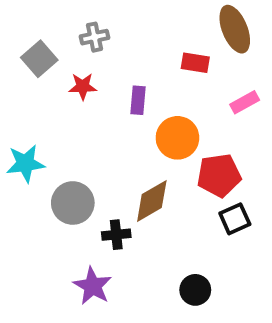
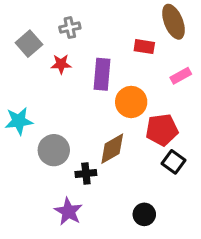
purple rectangle: (138, 100) -> (102, 74), size x1.5
black square: (235, 219) -> (173, 162), turned -30

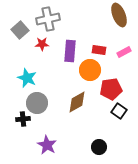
gray cross: (70, 28) -> (48, 19), size x1.6
red rectangle: (144, 47) -> (99, 50), moved
cyan star: (19, 121) -> (27, 78), moved, turned 30
black cross: (86, 174) -> (23, 119), moved

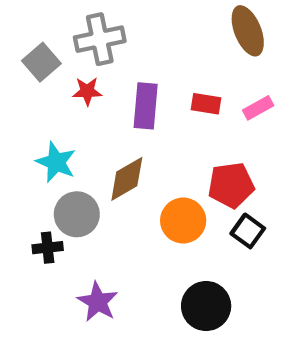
orange circle: (90, 70) -> (183, 221), moved
brown diamond: (77, 102) -> (127, 179), moved
black circle: (99, 147) -> (206, 306), size x1.5

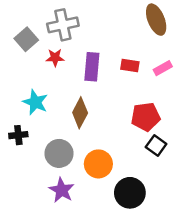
brown diamond: (127, 179) -> (80, 113), turned -32
gray circle: (77, 214) -> (59, 153), moved
orange circle: (183, 221) -> (98, 164), moved
black cross: (48, 248) -> (18, 135), moved

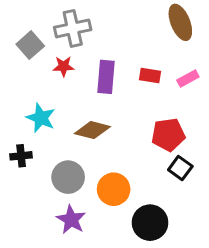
brown diamond: (80, 113) -> (92, 130), turned 76

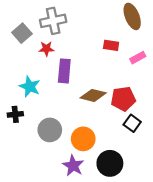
red rectangle: (150, 75) -> (111, 45), moved
purple rectangle: (106, 77) -> (64, 71), moved
brown diamond: (92, 130) -> (93, 95), moved
purple star: (71, 220) -> (73, 166), moved

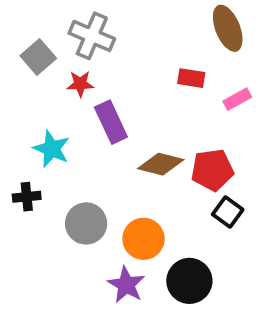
gray cross: (53, 21) -> (92, 36), turned 35
purple rectangle: (64, 71) -> (111, 122), turned -30

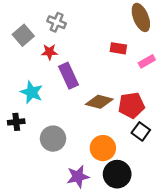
gray cross: (92, 36) -> (57, 22), size x0.7
orange circle: (143, 239) -> (103, 148), moved
purple star: (126, 285) -> (78, 177), turned 30

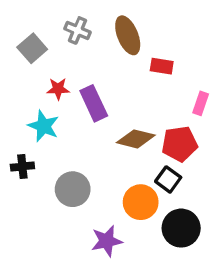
brown ellipse: (141, 17) -> (128, 35), moved
red star: (49, 52) -> (58, 89), moved
pink rectangle: (147, 61) -> (201, 103), moved, turned -42
black square: (141, 131) -> (168, 179), moved
black circle: (117, 174) -> (181, 228), moved

